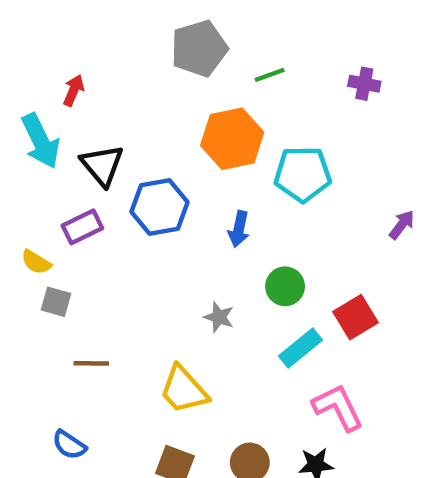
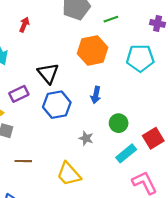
red arrow: (74, 90) -> (24, 25), moved
black triangle: (102, 165) -> (48, 73), moved
cyan pentagon: (303, 174) -> (140, 58), moved
blue hexagon: (160, 207) -> (57, 105), moved

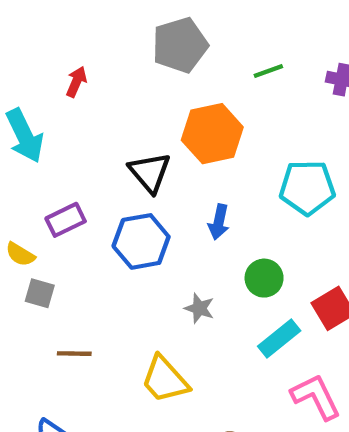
green line: (111, 19) -> (268, 71), moved
cyan pentagon: (140, 58) -> (307, 187), moved
black triangle: (48, 73) -> (150, 172), moved

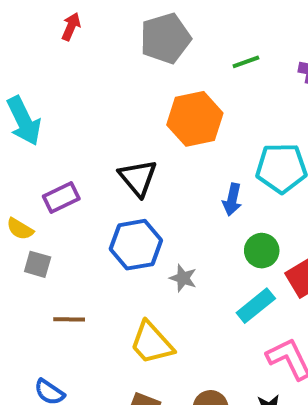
red arrow: (76, 82) -> (71, 27), moved
black triangle: (150, 172) -> (138, 178), moved
blue arrow: (219, 222) -> (232, 199), moved
blue hexagon: (141, 241) -> (136, 245), moved
green circle: (264, 278) -> (262, 251), moved

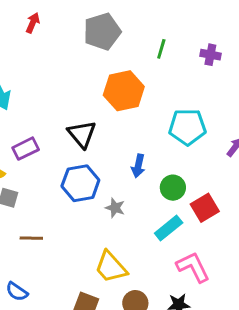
green line: (246, 62) -> (161, 49), turned -54
blue arrow: (232, 199) -> (138, 166), moved
yellow trapezoid: (152, 343) -> (111, 267), moved

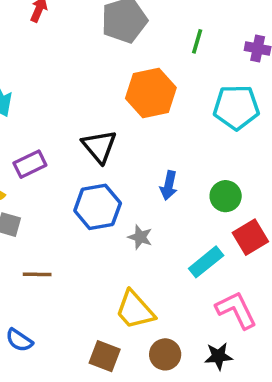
cyan pentagon: (187, 127) -> (236, 107), moved
green circle: (173, 188) -> (226, 196), moved

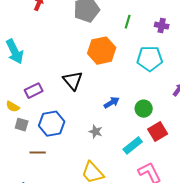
blue arrow: (169, 185) -> (112, 103), turned -133
blue hexagon: (98, 207) -> (52, 124), moved

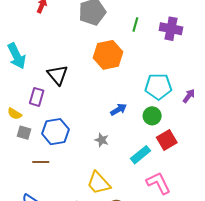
purple cross: (162, 26) -> (171, 29), size x1.5
cyan pentagon: (150, 59) -> (158, 86), moved
black triangle: (73, 81) -> (58, 75), moved
purple rectangle: (34, 91) -> (37, 97), turned -48

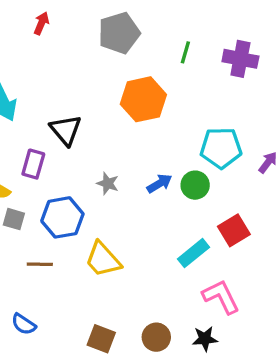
green circle: (152, 116) -> (195, 185), moved
gray star: (102, 140) -> (108, 183), moved
yellow trapezoid: (99, 183) -> (103, 259), moved

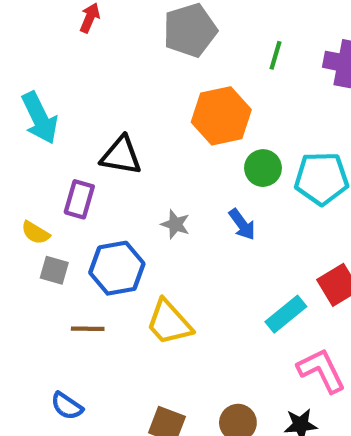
black triangle: (66, 130) -> (121, 155), turned -40
blue arrow: (160, 183) -> (242, 224), turned 85
green circle: (195, 185) -> (263, 168), moved

